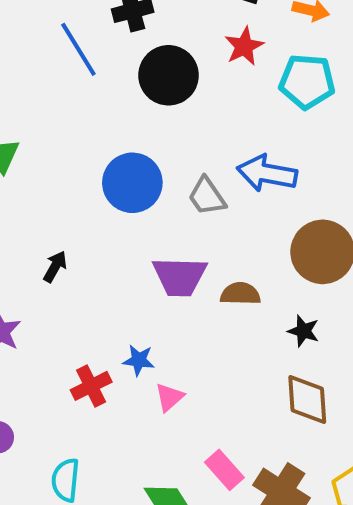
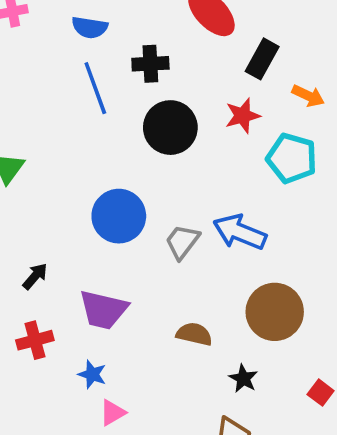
gray trapezoid: (207, 196) -> (182, 242), turned 60
purple trapezoid: (180, 277) -> (103, 310), moved
red cross: (91, 386) -> (35, 340), moved

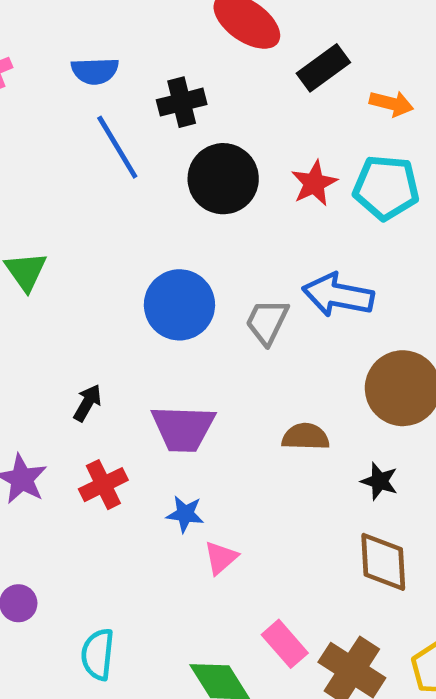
black rectangle: (262, 59) -> (323, 68), turned 36
red star: (243, 116) -> (314, 183), moved

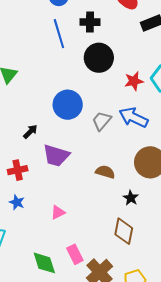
red star: (314, 183) -> (134, 81), moved
black arrow: (87, 403) -> (30, 132), moved
blue star: (185, 514) -> (17, 202), moved

